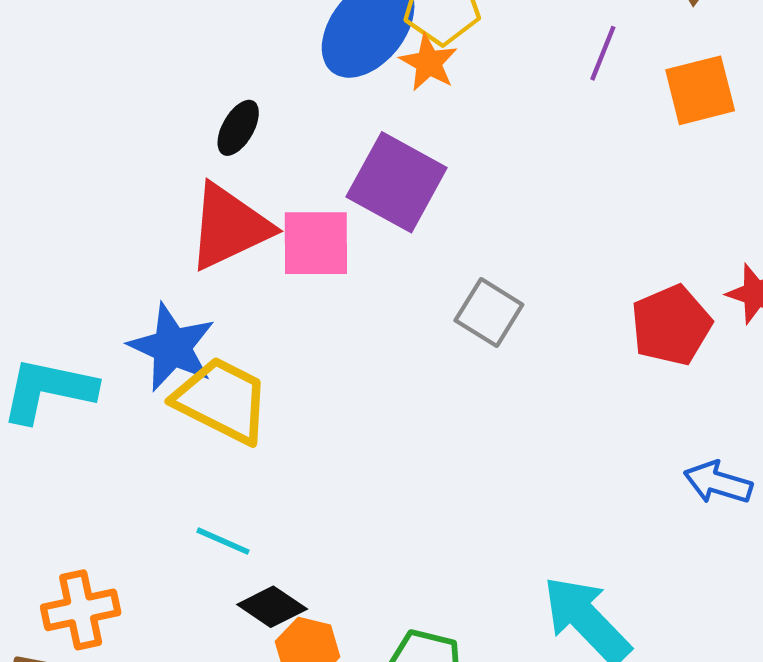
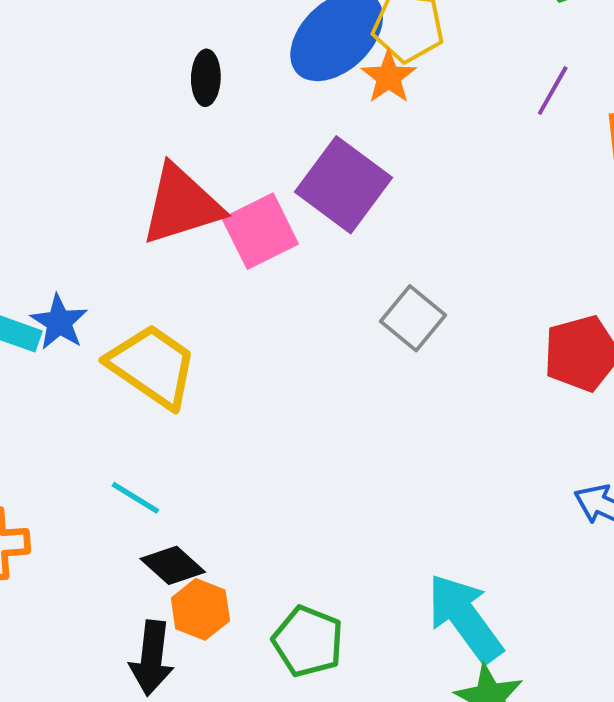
black ellipse: (238, 128) -> (206, 78), moved, turned -36
pink square: (316, 243) -> (260, 231), turned -34
blue star: (172, 347) -> (59, 322), moved, size x0.7

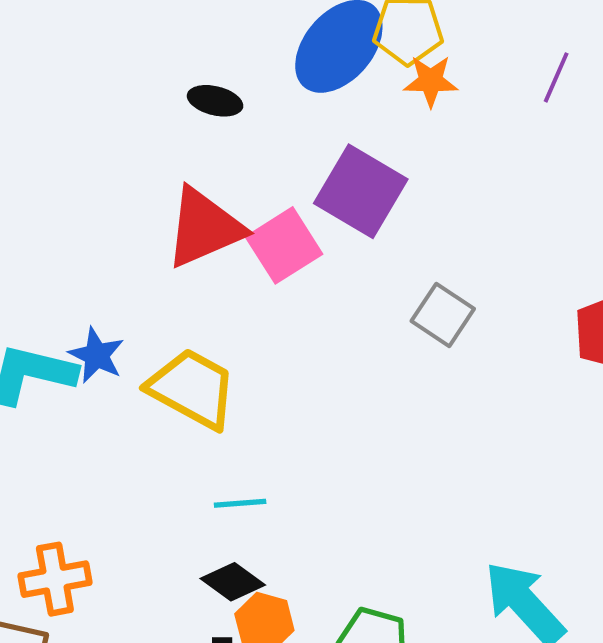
orange star: (389, 77) -> (431, 81), moved, turned -30
black ellipse: (206, 78) -> (215, 101), turned -72
cyan line: (135, 498) -> (240, 503), moved, turned -30

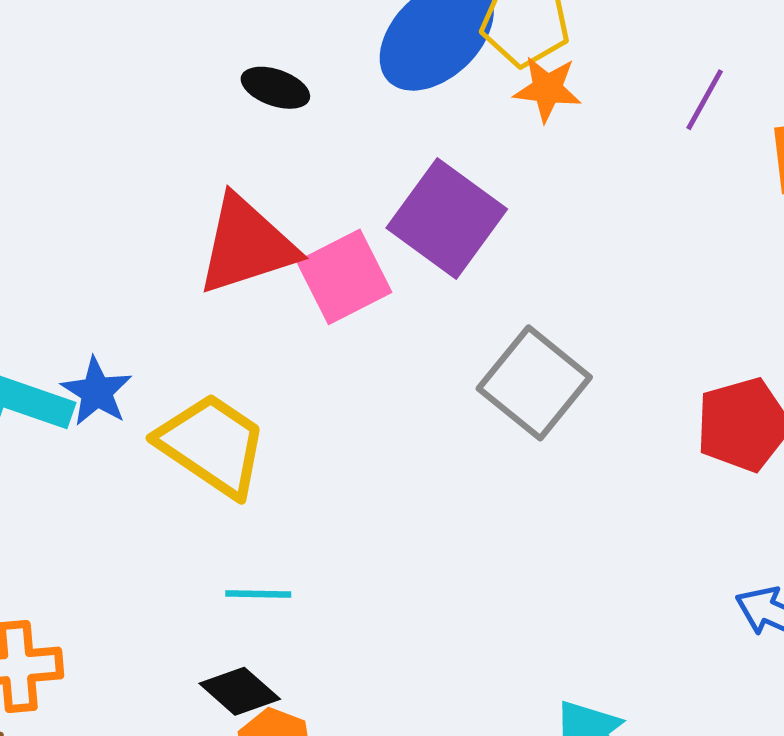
gray square: (443, 315) -> (534, 383), size x1.4

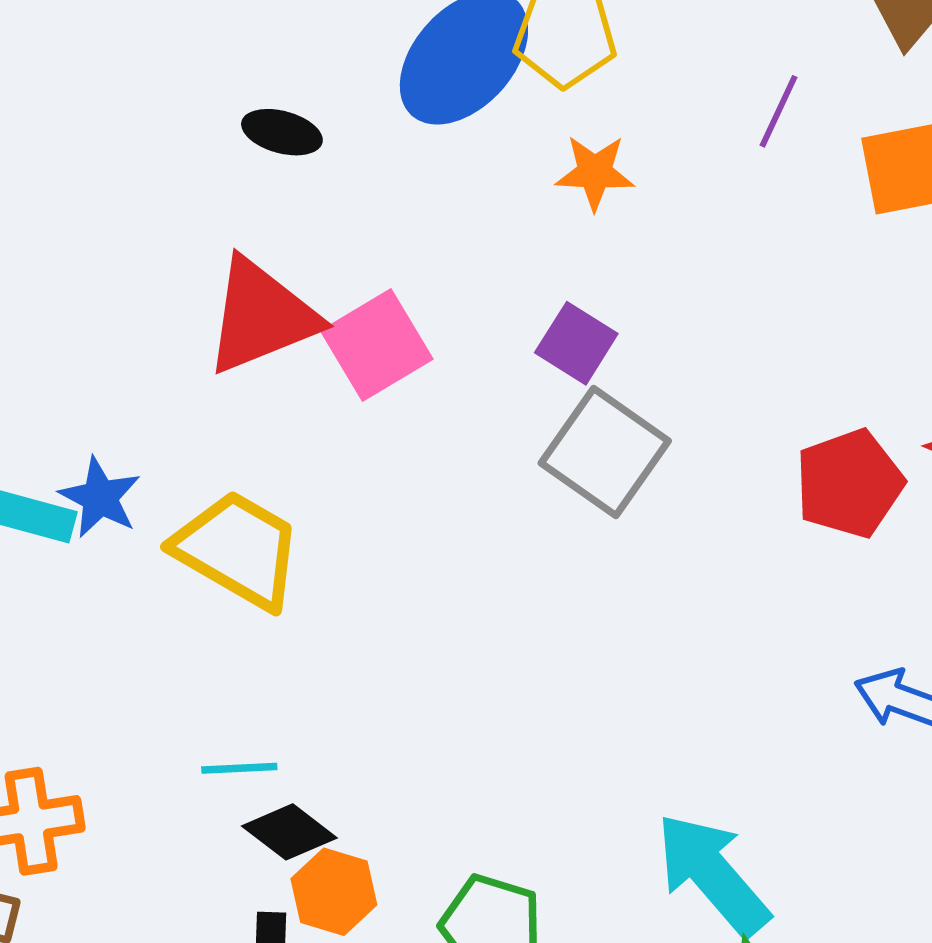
orange star: (547, 89) -> (595, 172), moved
purple square: (447, 218) -> (576, 343), moved, size x0.6
cyan line: (258, 594) -> (239, 768), moved

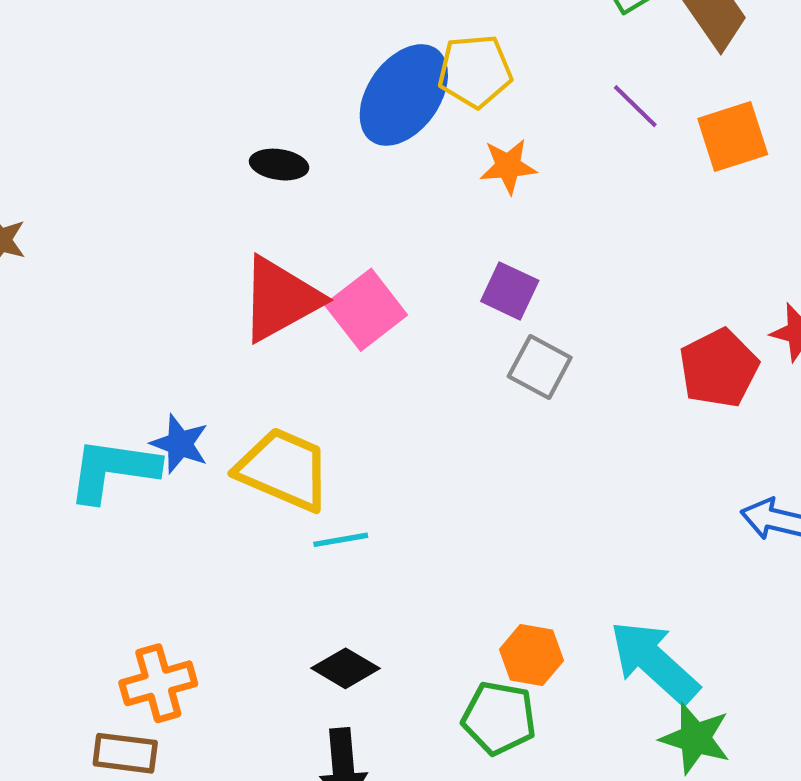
purple line: (779, 111) -> (635, 106), turned -64
gray square: (605, 452) -> (540, 367), size x0.7
cyan line: (239, 768) -> (341, 540), moved
orange hexagon: (334, 892) -> (531, 655), moved

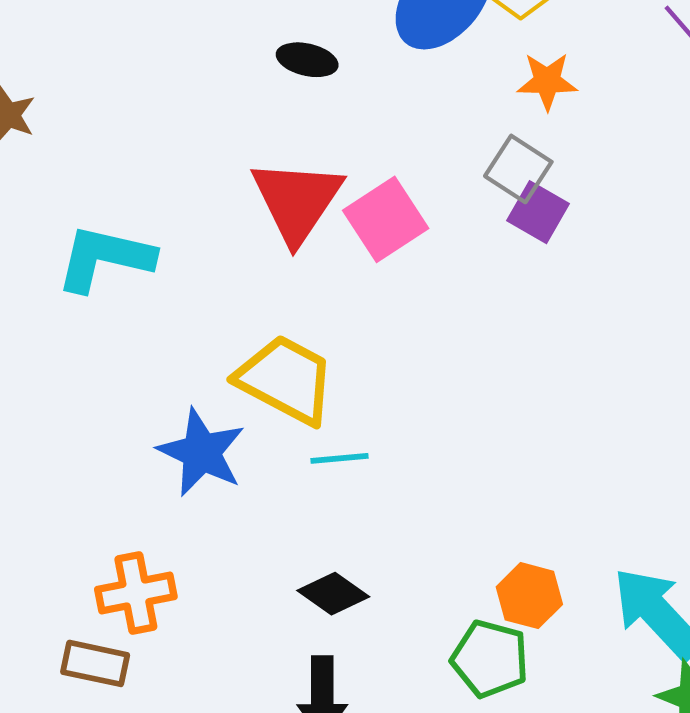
red triangle: (280, 299) -> (297, 201), turned -32
gray square: (540, 367) -> (518, 169), moved
blue star: (180, 444) -> (201, 452), moved, size x1.4
cyan L-shape: (113, 470) -> (105, 258), moved

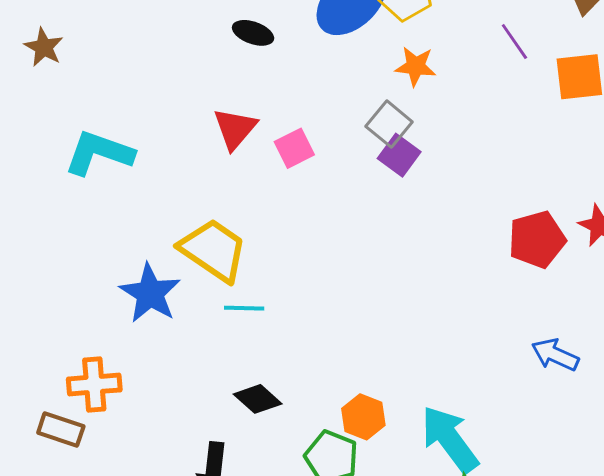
red triangle: (297, 201) -> (235, 129), size x0.7
pink square: (386, 219) -> (294, 148), size x0.7
black diamond: (333, 594) -> (258, 399), moved

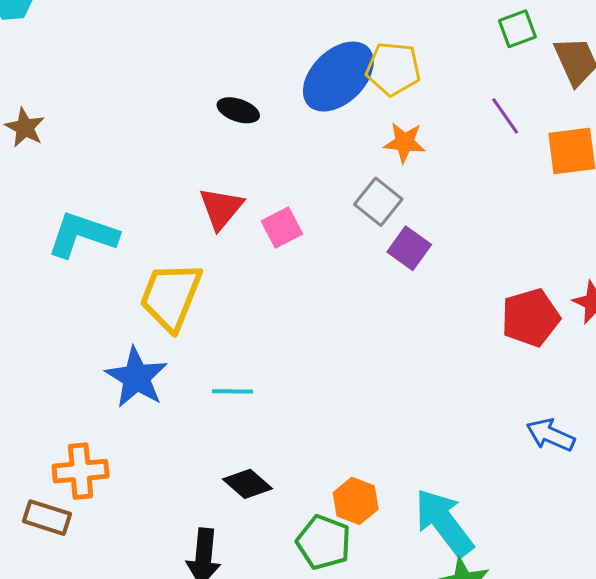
purple square: (399, 155) -> (409, 248), moved
yellow trapezoid: (213, 250) -> (171, 296), moved, turned -102

